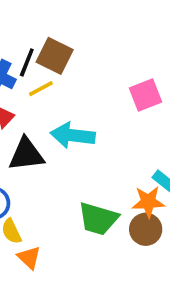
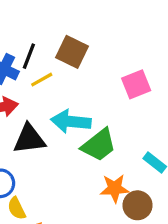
brown square: (55, 56) -> (72, 52), moved
orange star: (148, 202) -> (115, 188), moved
green trapezoid: (98, 219) -> (99, 145), moved, turned -54

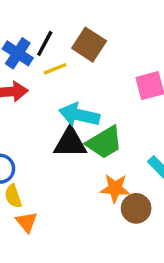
black triangle: (29, 139) -> (70, 143), moved

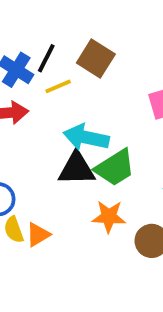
orange star: (115, 188) -> (109, 217), moved
orange triangle: (27, 222) -> (38, 235), moved, turned 40

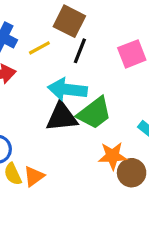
black line: (46, 58) -> (80, 51), moved
orange star: (109, 217) -> (113, 156), moved

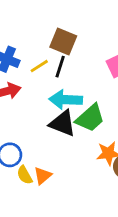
black line: (80, 51) -> (60, 67), moved
black triangle: (62, 117) -> (63, 123), turned 32

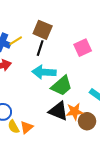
yellow line: (39, 66) -> (16, 41), moved
black triangle: (63, 123) -> (58, 111), moved

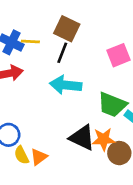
yellow line: (16, 41) -> (30, 41), turned 32
green trapezoid: (62, 86) -> (112, 105), moved, turned 60

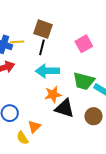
orange star: (103, 139) -> (53, 94), moved
yellow semicircle: (21, 155) -> (22, 138), moved

